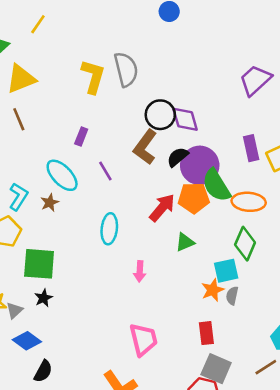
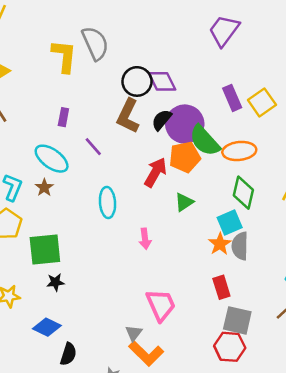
gray semicircle: (232, 296) -> (240, 246), size x1.5
black star: (44, 298) -> (55, 282), turned 30
gray triangle: (14, 310) -> (134, 333), moved

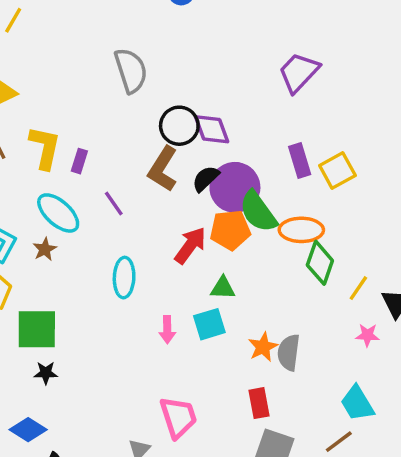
yellow L-shape: (64, 56) -> (45, 148), moved
green diamond: (243, 193) -> (320, 263), moved
green triangle: (184, 202) -> (223, 288), turned 30
cyan square: (230, 223) -> (209, 324), moved

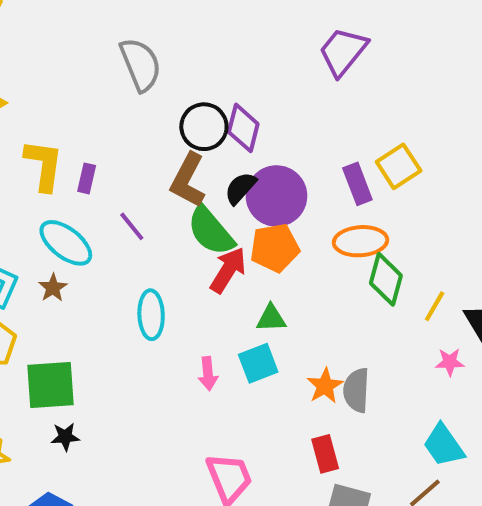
purple diamond: (212, 129) -> (243, 128), turned 39
purple rectangle: (300, 160) -> (357, 184), moved
green semicircle: (258, 212) -> (211, 231), moved

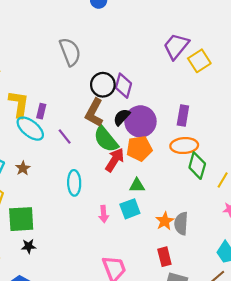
yellow square: (399, 166) -> (199, 61), moved
purple rectangle: (357, 184) -> (183, 115), turned 30
cyan ellipse: (66, 243) -> (30, 129), moved

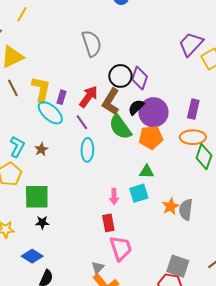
red arrow: (115, 160) -> (89, 97), moved
cyan ellipse: (74, 183) -> (87, 150), moved
red rectangle: (164, 257) -> (108, 223), moved

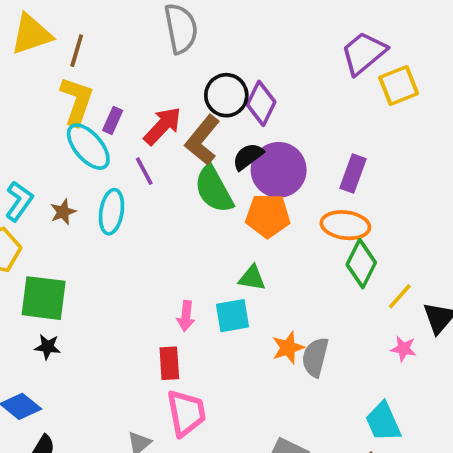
brown line: (13, 88) -> (77, 51), moved, turned 36
cyan ellipse: (87, 150) -> (111, 212), moved

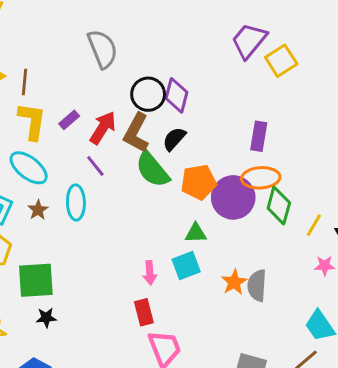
purple rectangle: (113, 120) -> (69, 120), moved, turned 36
cyan ellipse: (88, 147) -> (29, 168), moved
purple circle: (279, 170) -> (233, 197), moved

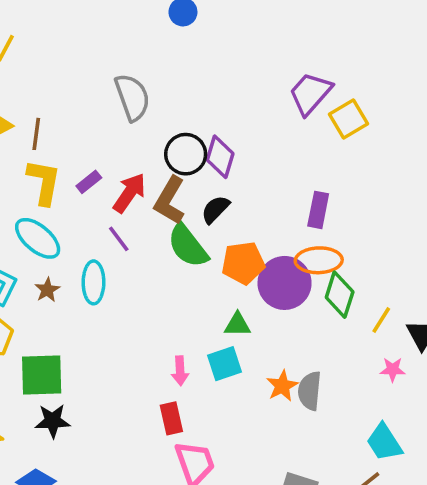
black star: (46, 318) -> (53, 421), size x1.4

